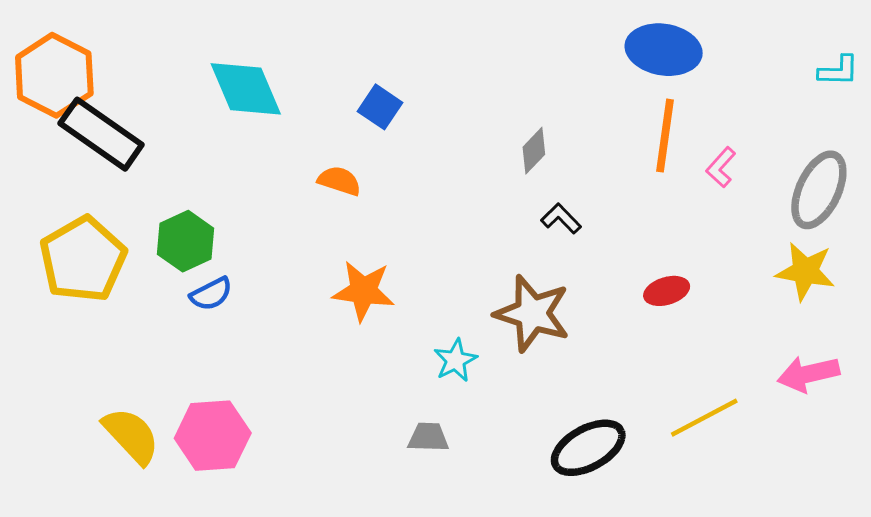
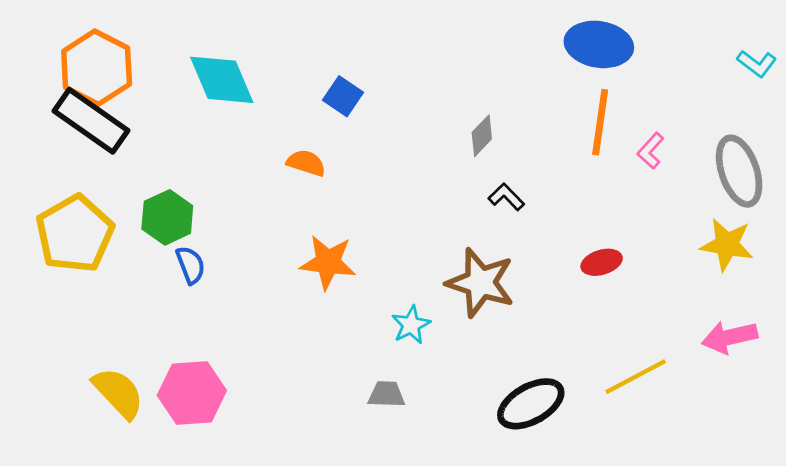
cyan L-shape: (839, 71) -> (757, 64), turned 36
orange hexagon: (54, 75) -> (97, 68), moved
gray ellipse: (819, 190) -> (739, 171), turned -44
blue semicircle: (211, 294) -> (190, 265), turned -84

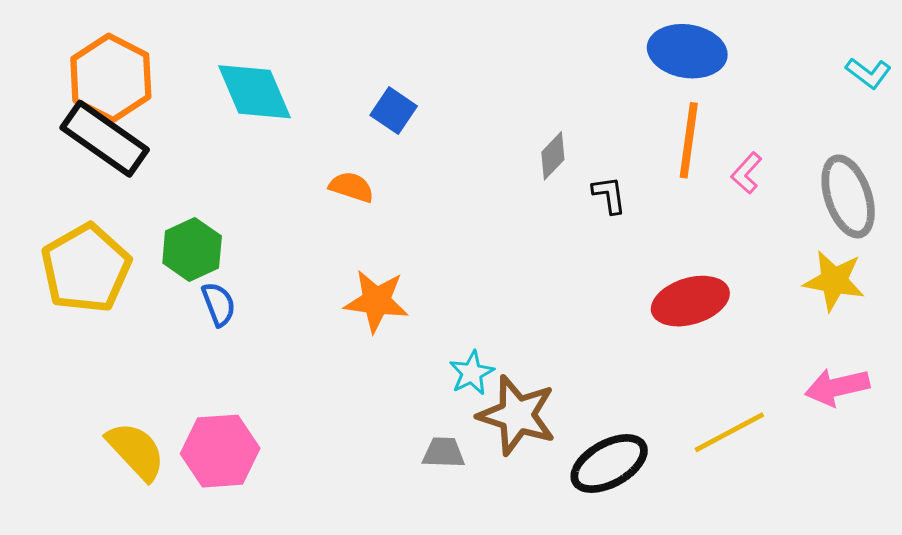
black L-shape: (506, 197) -> (609, 195), moved, turned 36
red ellipse: (602, 262) -> (690, 301), size x1.6
brown star: (480, 283) -> (517, 415), moved

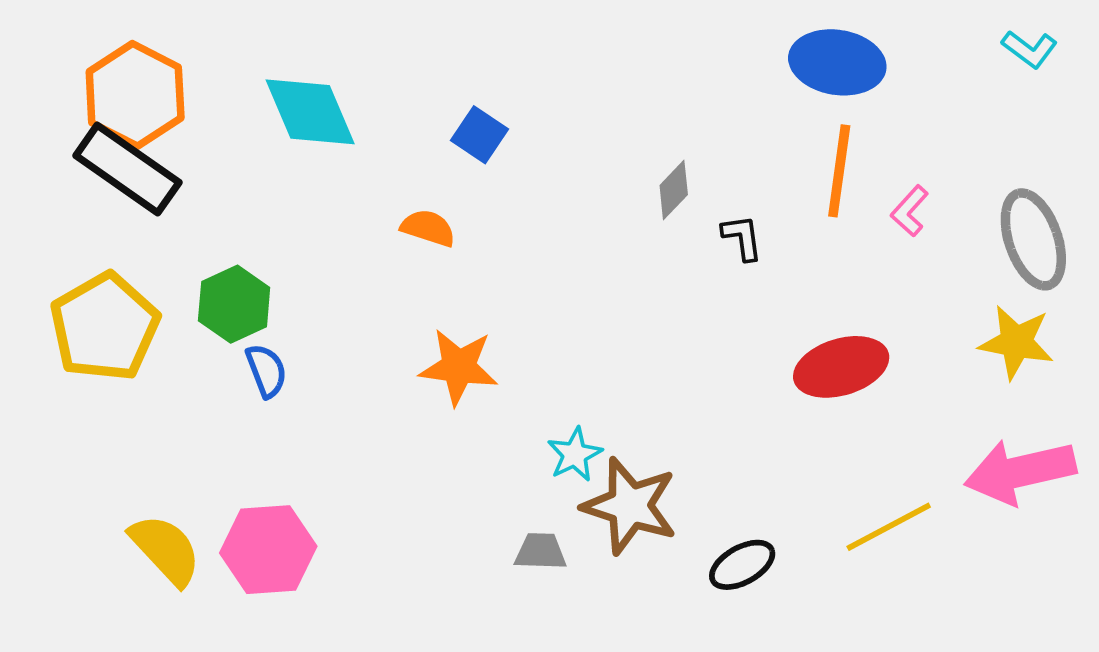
cyan L-shape: (868, 73) -> (1030, 49), moved
pink arrow: (837, 387) -> (1020, 472), size x1.4
black ellipse: (609, 464) -> (742, 565), size x0.7

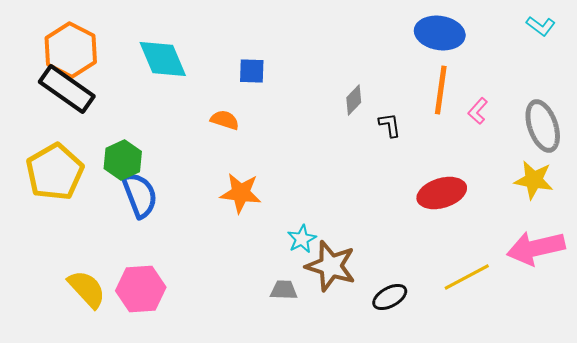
blue square: (480, 135) -> (252, 71), turned -32
blue semicircle: (266, 371) -> (140, 195), size x1.6

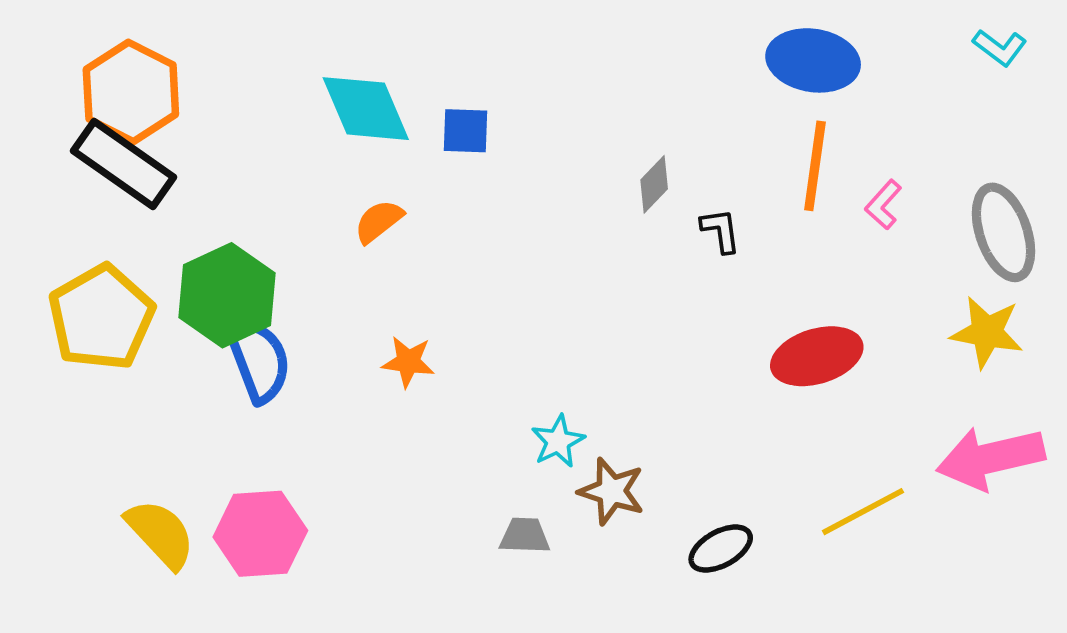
cyan diamond: (163, 59) -> (366, 109), moved
orange semicircle: (225, 120) -> (379, 221), moved, turned -56
green hexagon: (123, 160) -> (227, 295), size x1.4
orange star: (241, 193) -> (408, 362), moved, size x0.7
brown star: (331, 266) -> (612, 491), size x0.7

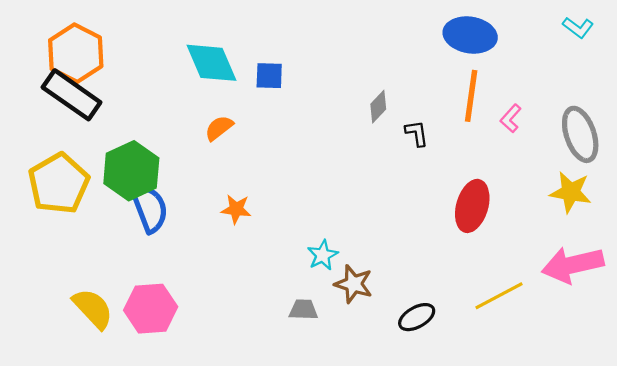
red ellipse: (817, 356) -> (472, 206), turned -57

